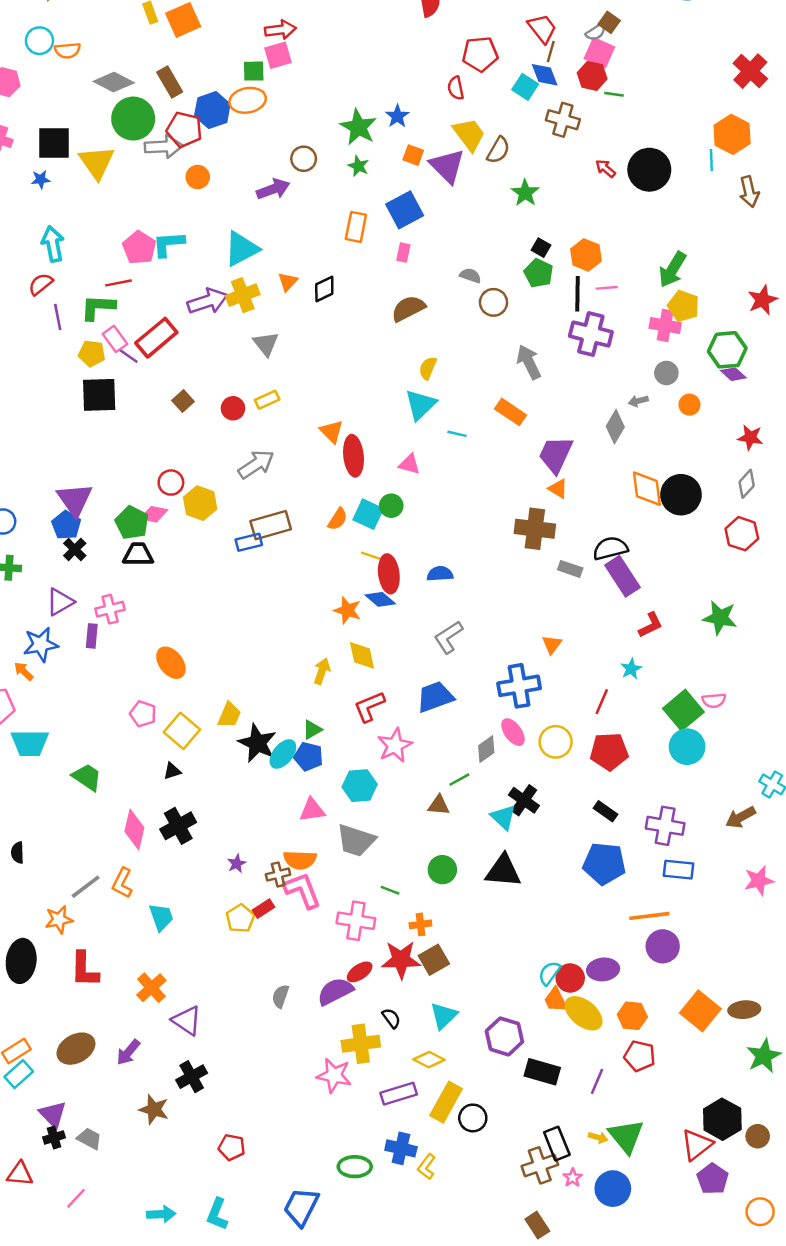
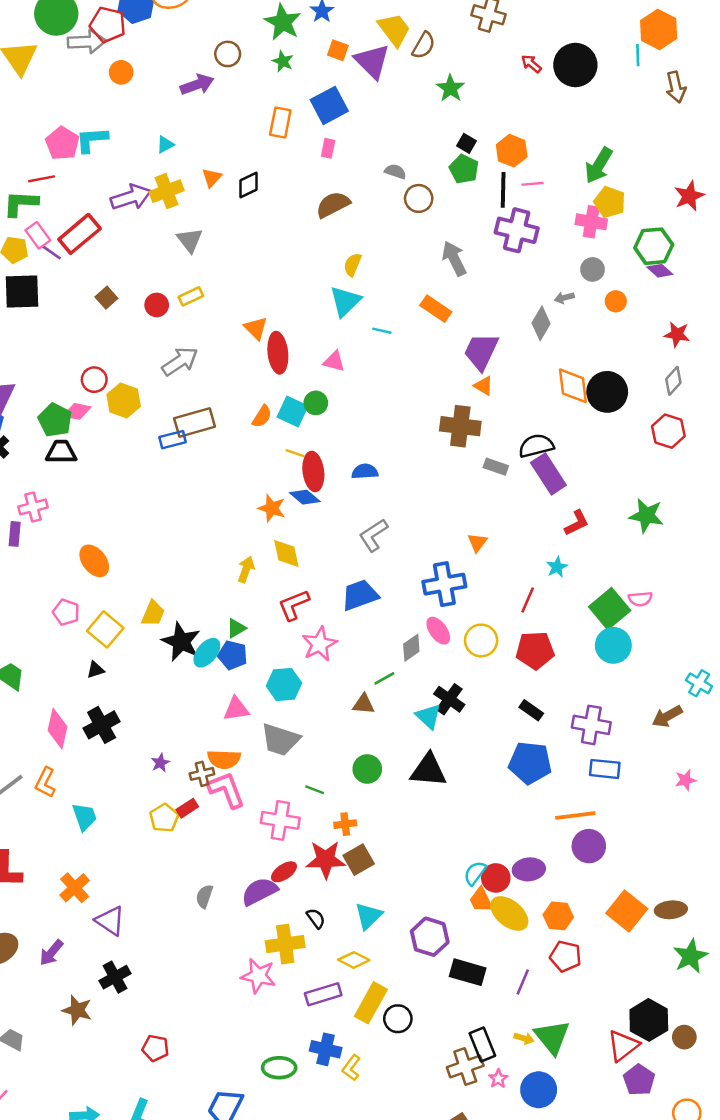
cyan triangle: (242, 249) -> (165, 145), size x0.5
pink star: (759, 881) -> (686, 780), size x0.7

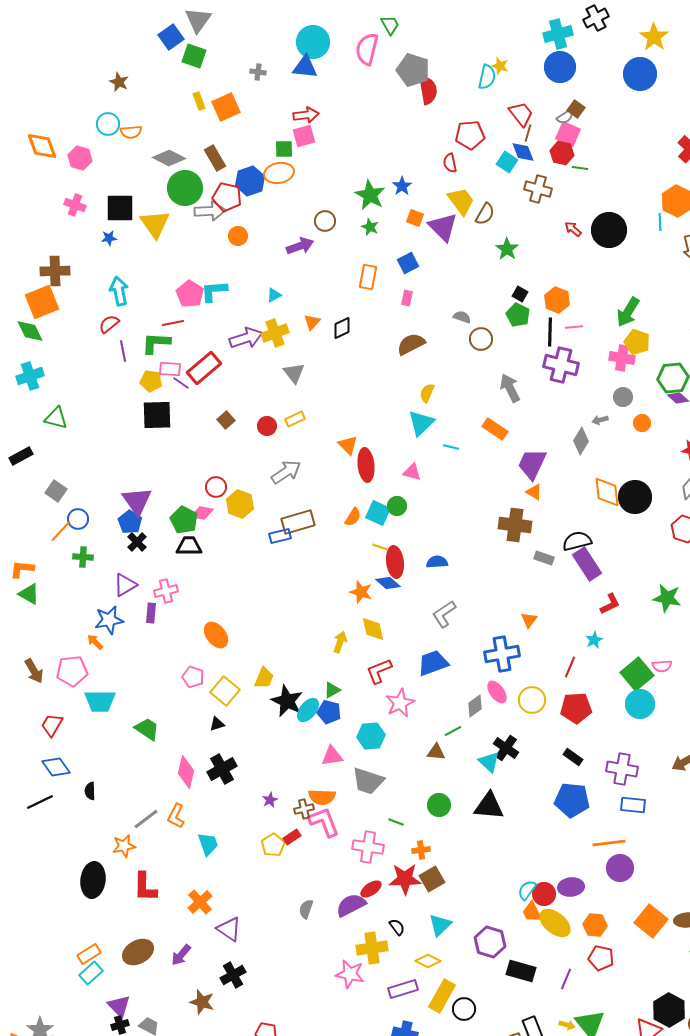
blue square: (329, 105) -> (408, 263), size x0.7
pink rectangle: (38, 235) -> (170, 369), turned -50

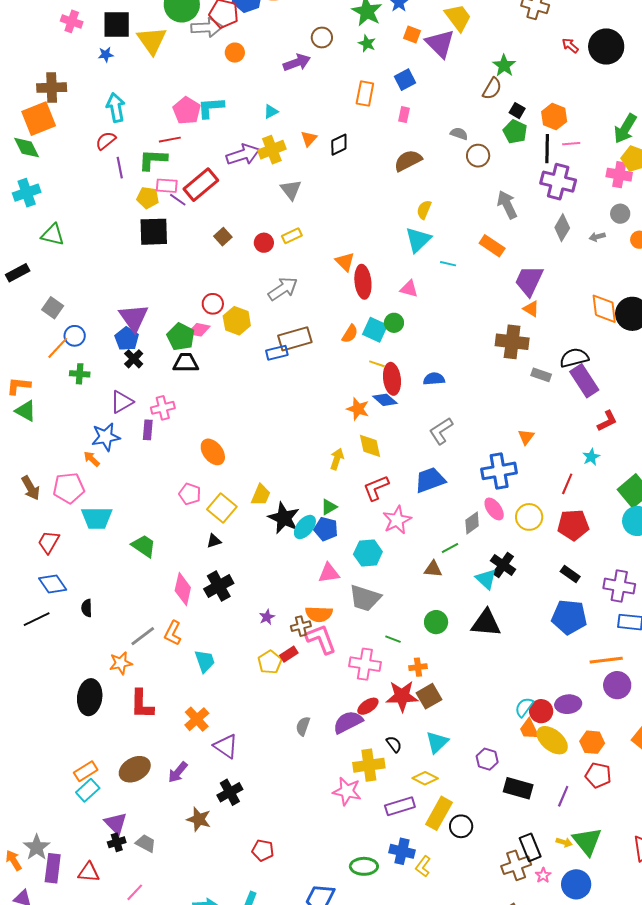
brown semicircle: (485, 214) -> (492, 89), moved
gray diamond: (581, 441) -> (562, 228), moved
purple hexagon: (490, 942) -> (487, 759), size x0.7

